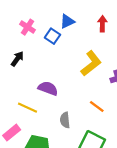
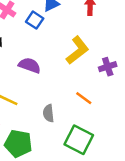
purple semicircle: (48, 88) -> (30, 65), moved

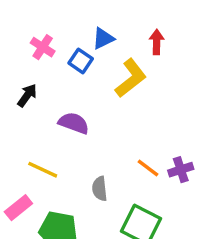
yellow L-shape: (77, 50) -> (131, 78), moved
purple cross: (108, 67) -> (181, 170), moved

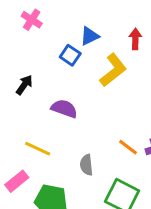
pink cross: (43, 47) -> (32, 20), moved

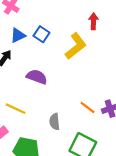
blue triangle: (89, 36) -> (18, 35), moved

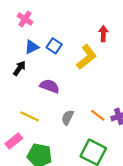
gray semicircle: (54, 122) -> (68, 117), moved, turned 32

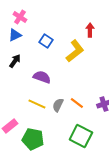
blue triangle: (32, 47) -> (15, 35), moved
orange line: (98, 115) -> (77, 103), moved
yellow line: (29, 116) -> (37, 104), moved

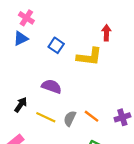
yellow L-shape: (75, 51) -> (89, 57), turned 45
black arrow: (15, 61) -> (21, 105), moved

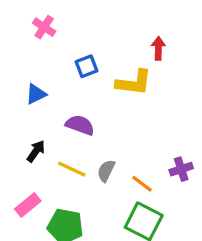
blue triangle: (21, 38) -> (36, 94), moved
blue square: (56, 45) -> (87, 66), turned 35
orange line: (92, 116) -> (142, 184), moved

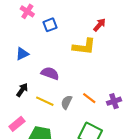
red arrow: (158, 48) -> (100, 25), turned 40
blue square: (87, 66) -> (50, 25), moved
orange line: (142, 184) -> (89, 98), moved

